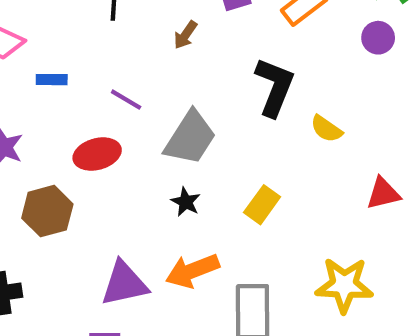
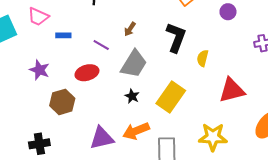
brown arrow: (185, 35) -> (130, 29), moved
yellow semicircle: (326, 129) -> (203, 58), turned 70
red triangle: (383, 193) -> (232, 90), size x1.5
yellow rectangle: (262, 205) -> (171, 97), size x1.6

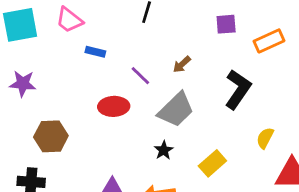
yellow semicircle: (203, 58) -> (265, 138), moved
purple star: (39, 70) -> (23, 84), moved, turned -30
yellow rectangle: (171, 97) -> (212, 163), size x0.7
brown hexagon: (62, 102) -> (51, 136), moved

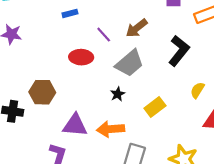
blue rectangle: (95, 52) -> (70, 13), turned -32
brown arrow: (182, 64) -> (137, 28), size x1.5
brown hexagon: (51, 136) -> (42, 92), moved

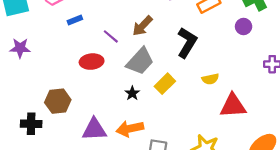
yellow semicircle: (197, 90) -> (210, 79), turned -126
yellow rectangle: (155, 107) -> (165, 84), moved

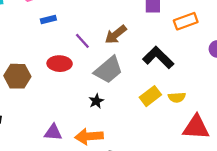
black L-shape: (187, 43) -> (158, 57), turned -84
yellow rectangle: (165, 84) -> (150, 96), moved
brown hexagon: (58, 101) -> (17, 76), moved
purple triangle: (94, 129) -> (53, 132), size x0.7

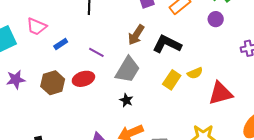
brown arrow: (116, 35) -> (136, 35), moved
brown hexagon: (17, 76) -> (53, 83), moved

